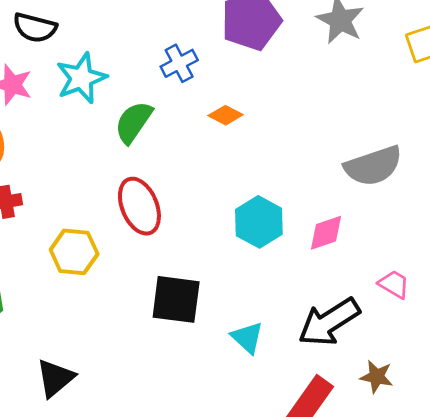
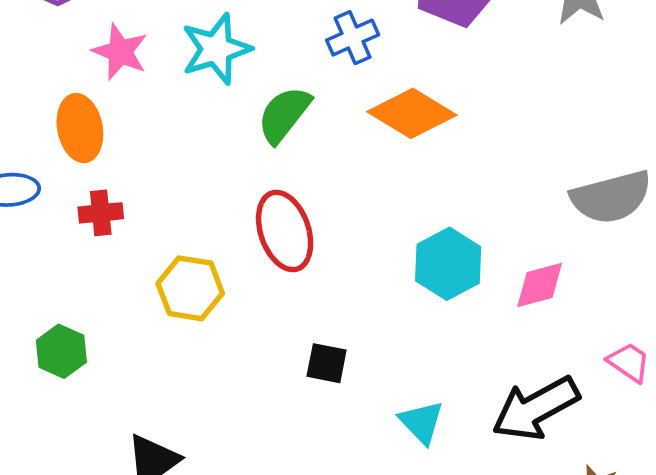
orange diamond: (226, 115) -> (412, 113), size x1.8
black square: (176, 299) -> (327, 363), size x0.6

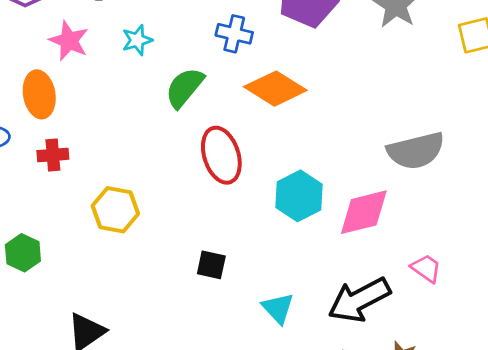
blue cross: (353, 38) -> (234, 34), turned 36
cyan star: (216, 49) -> (137, 40), size x0.6
red ellipse: (285, 231) -> (221, 155), moved
pink diamond: (540, 285) -> (364, 212), size x1.4

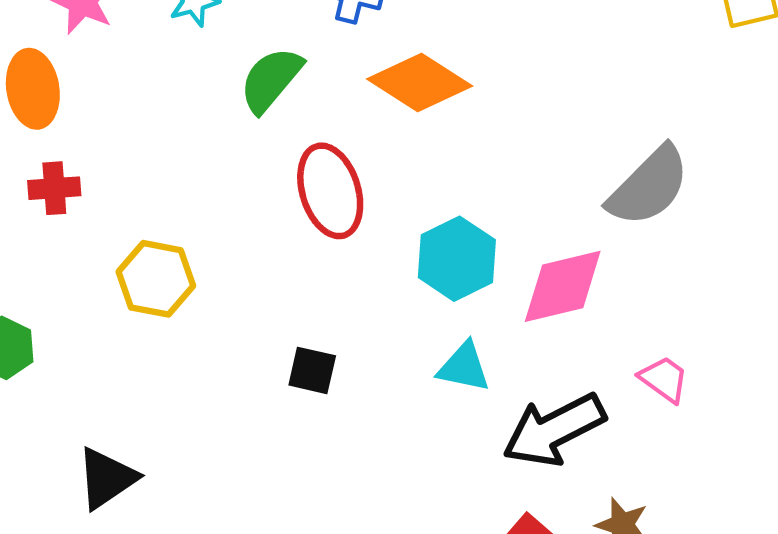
gray semicircle: (416, 151) -> (649, 186), turned -32
cyan triangle: (278, 308) -> (464, 367), moved, turned -36

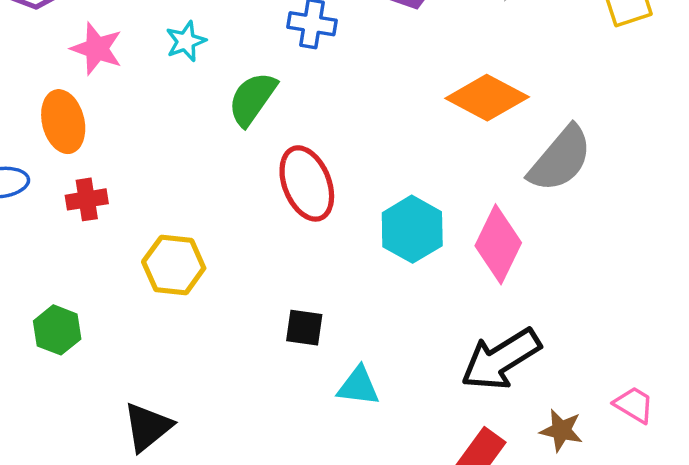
orange diamond: (420, 83) -> (487, 98), moved
pink diamond: (563, 286) -> (498, 244), turned -46
cyan triangle: (464, 367) -> (358, 386), moved
pink trapezoid: (664, 379) -> (634, 405), moved

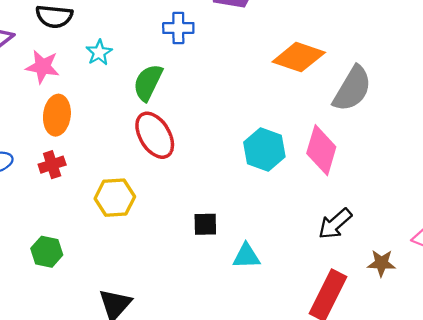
orange ellipse: (63, 122) -> (57, 115), moved, turned 30
red ellipse: (307, 183) -> (155, 135), moved
black arrow: (501, 359) -> (335, 224), size x0.7

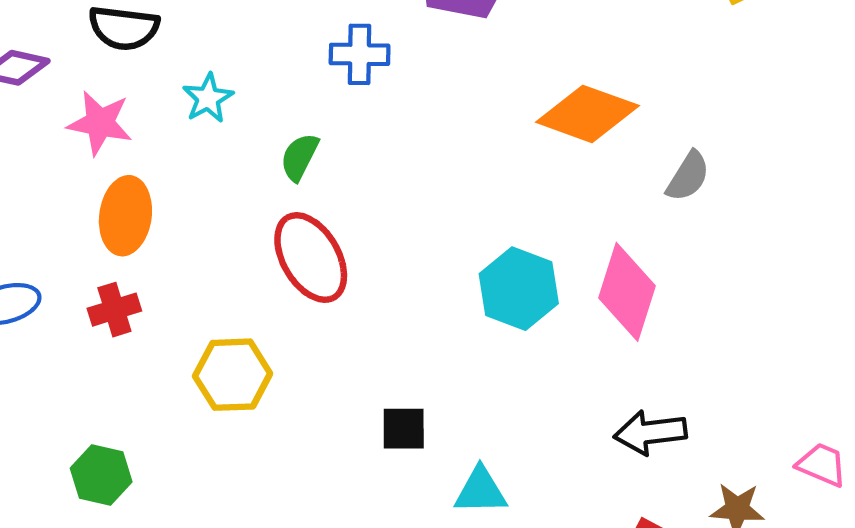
green semicircle: (148, 83) -> (300, 157), size x0.7
gray semicircle: (352, 89) -> (688, 176), size x0.6
black arrow: (335, 224) -> (650, 432), turned 33

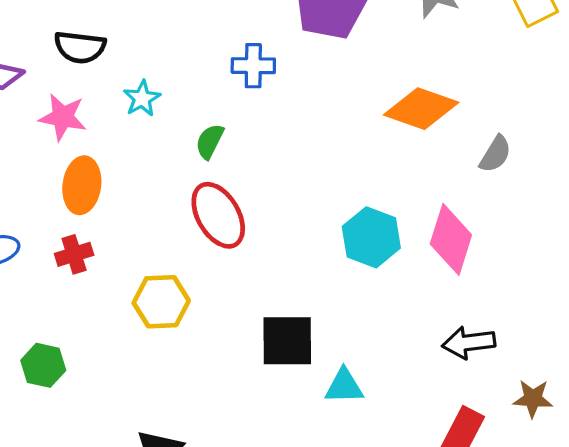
black square: (404, 429) -> (287, 341), size x1.6
green hexagon: (101, 475) -> (43, 365), moved

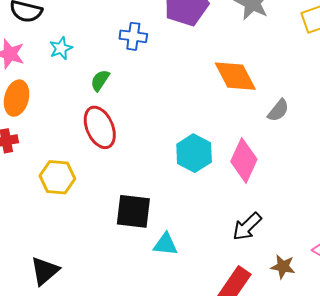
orange diamond: (421, 109) -> (235, 76), turned 36
black arrow: (469, 343) -> (247, 227), turned -44

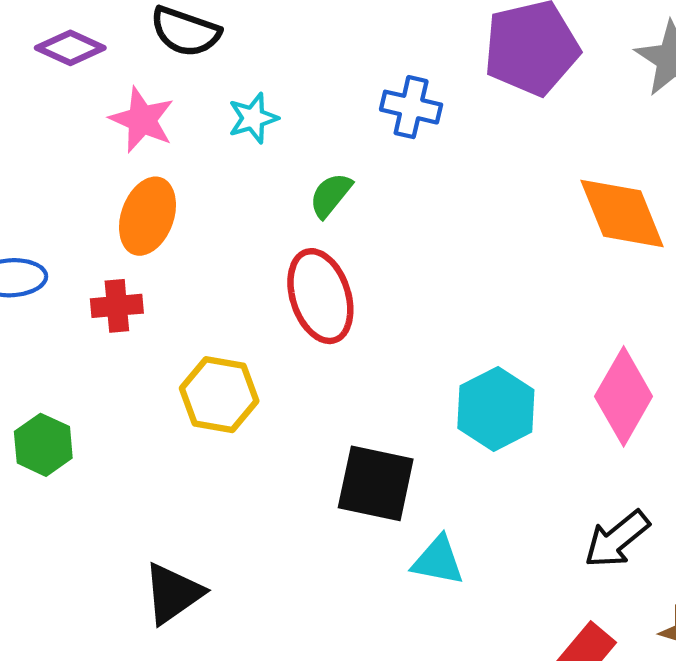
cyan hexagon: (194, 153) -> (496, 409), moved

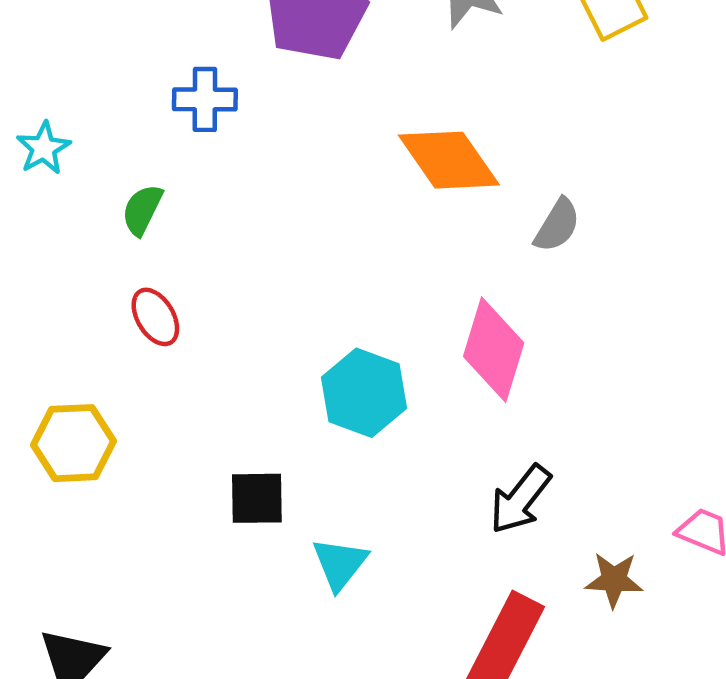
red ellipse: (320, 296) -> (155, 317), size x0.6
black square: (376, 483) -> (257, 498), size x0.7
cyan triangle: (438, 561) -> (340, 564), turned -50

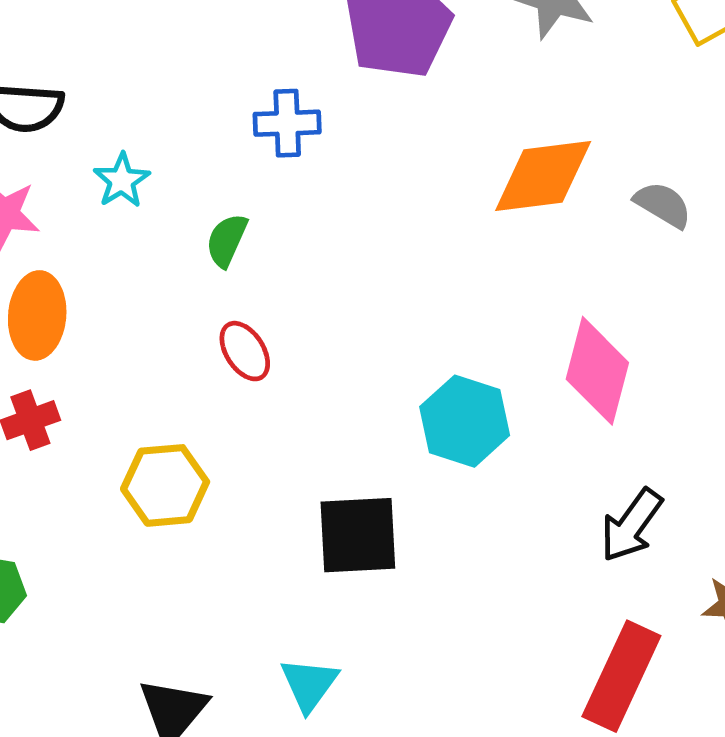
orange diamond: (449, 160) -> (543, 176), turned -60
gray semicircle: (557, 225) -> (663, 205), moved, turned -88
black square: (257, 498) -> (358, 535), size x1.4
cyan triangle: (340, 564) -> (309, 684), moved

